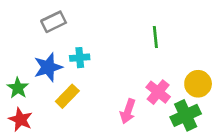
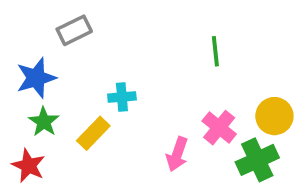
cyan cross: (80, 58) -> (122, 97), moved
blue star: (48, 67) -> (36, 78), moved
green star: (18, 88) -> (44, 122), moved

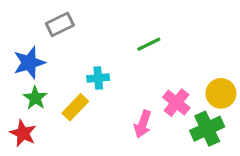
green line: (215, 51) -> (149, 44), moved, turned 70

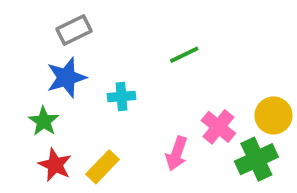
blue star: (29, 63) -> (66, 78), moved
yellow rectangle: (75, 107) -> (103, 167), moved
red star: (23, 133) -> (55, 165), moved

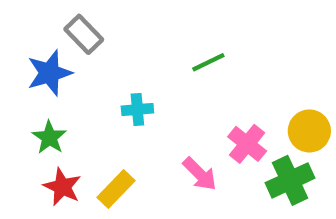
gray rectangle: (74, 30) -> (84, 34), turned 72
blue star: (66, 78) -> (49, 73), moved
pink arrow: (177, 153) -> (200, 174), turned -64

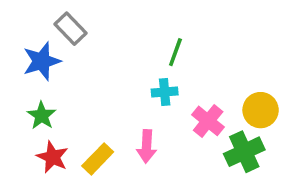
green line: (208, 62) -> (175, 52), turned -44
cyan cross: (137, 110) -> (165, 92), moved
pink arrow: (200, 174) -> (147, 146), moved, turned 48

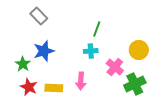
blue star: (42, 61) -> (44, 51), moved
yellow circle: (261, 110) -> (139, 50), moved
yellow rectangle: (98, 159) -> (54, 88), turned 48

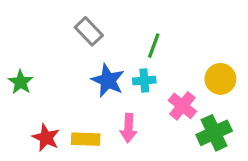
gray rectangle: (39, 16) -> (89, 31), moved
blue star: (44, 51) -> (108, 80), moved, turned -30
green star: (23, 64) -> (21, 82), moved

